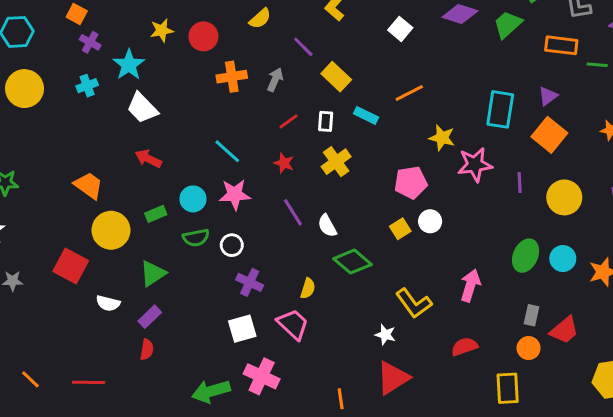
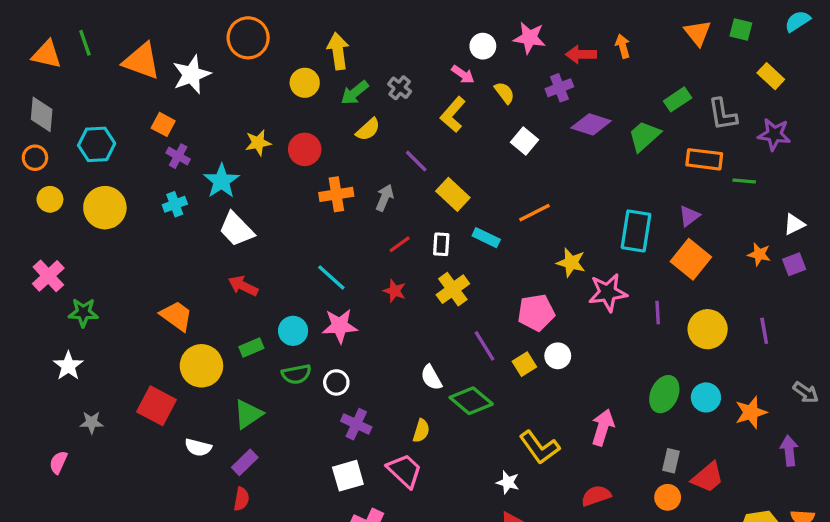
purple line: (293, 212) -> (484, 346), moved
white semicircle: (327, 226) -> (431, 377), moved

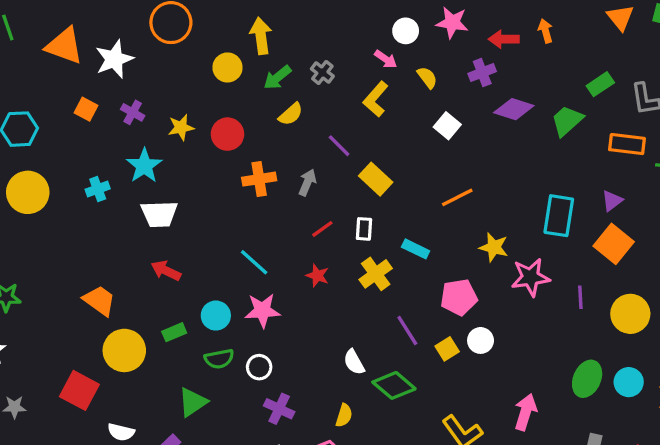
purple cross: (178, 156) -> (133, 112), moved
white trapezoid: (236, 229) -> (159, 214), turned -48
cyan rectangle: (486, 238) -> (416, 249), moved
green triangle: (248, 414) -> (193, 402), moved

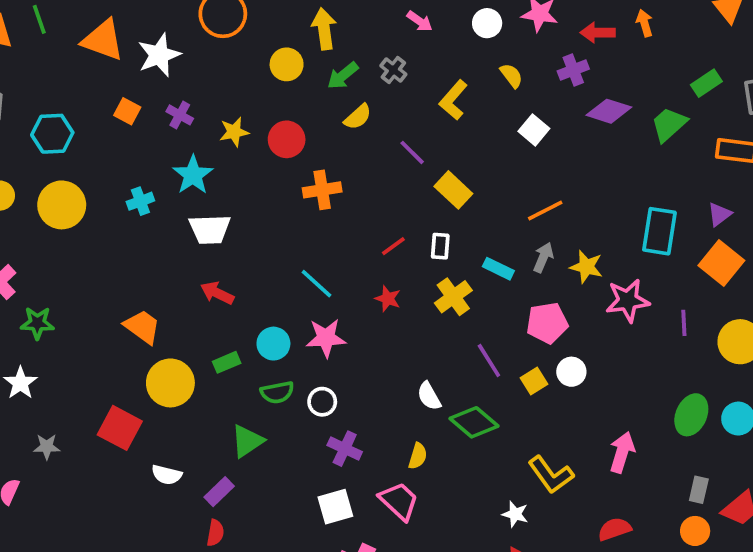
pink arrow: (386, 59) -> (420, 21), moved
gray arrow: (307, 182) -> (543, 257), moved

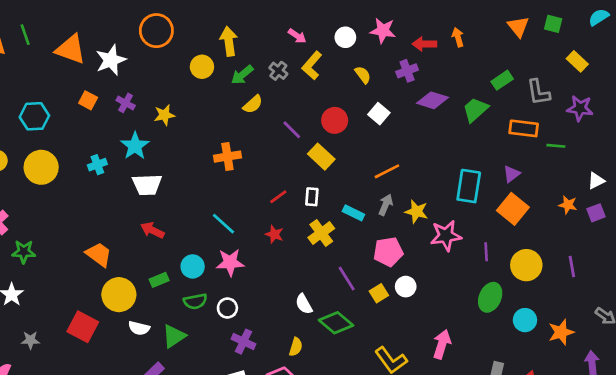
yellow L-shape: (453, 100) -> (312, 65), moved
red circle: (287, 139) -> (335, 120), moved
green ellipse: (691, 415) -> (490, 297), moved
white semicircle: (167, 475) -> (139, 328), moved

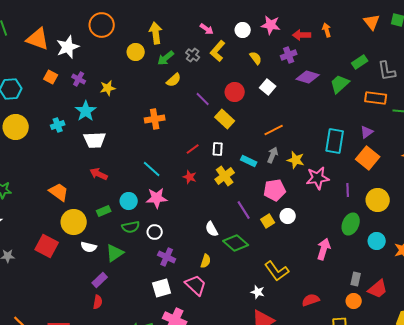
pink arrow: (442, 344) -> (324, 249), moved

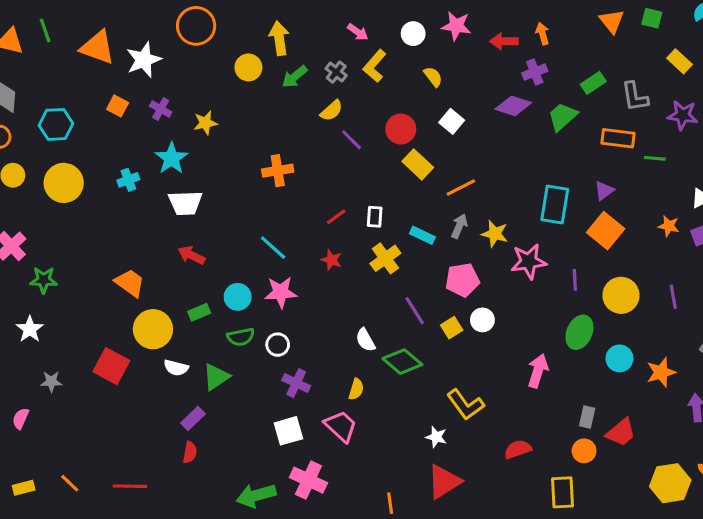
purple cross: (289, 55) -> (535, 72), moved
yellow semicircle: (174, 80) -> (332, 111), moved
yellow rectangle: (225, 119) -> (418, 164), moved

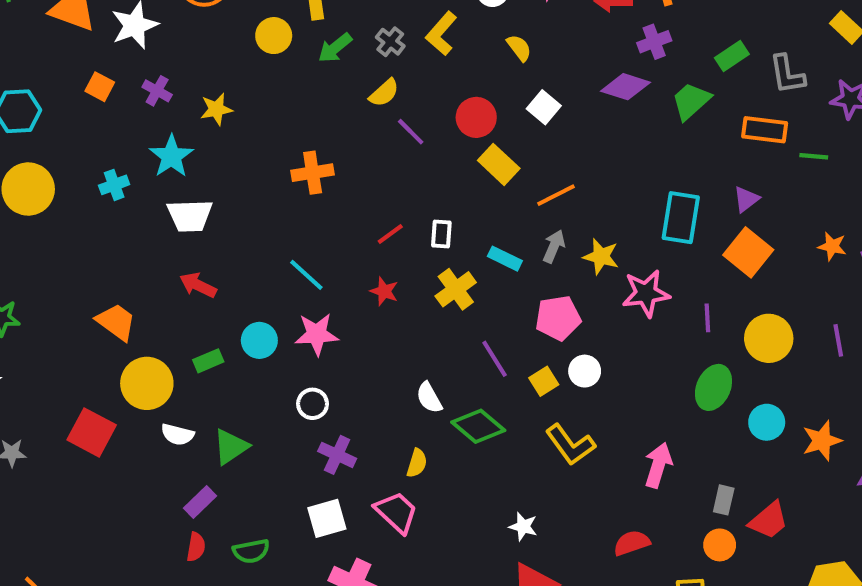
green semicircle: (241, 337) -> (251, 551), moved
pink arrow: (538, 371) -> (658, 465), moved
yellow L-shape: (465, 405) -> (570, 445), moved

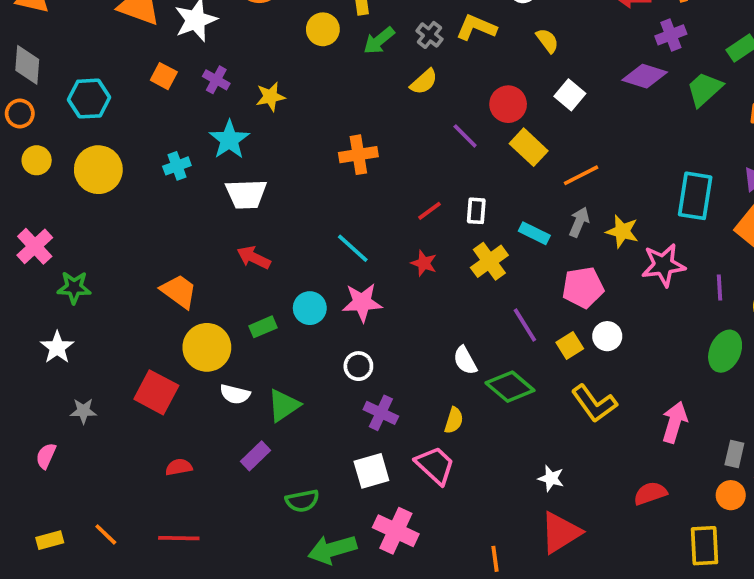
yellow L-shape: (441, 34) -> (476, 27), turned 72
purple line: (411, 132) -> (465, 136), moved
red semicircle: (196, 547) -> (179, 467), moved, turned -110

